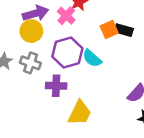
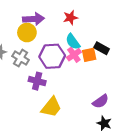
pink cross: (66, 16) -> (74, 55), moved
orange square: (109, 30) -> (89, 55), moved
cyan semicircle: (92, 58) -> (73, 42), moved

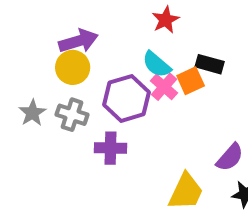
red star: (70, 18) -> (166, 20), moved
yellow trapezoid: (51, 107) -> (186, 192), moved

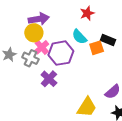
pink cross: (164, 87) -> (42, 47), moved
purple cross: (110, 148) -> (49, 79), turned 35

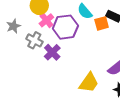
gray cross: (30, 58) -> (34, 40), moved

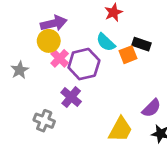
gray cross: (34, 40) -> (44, 121), moved

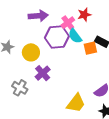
yellow circle: (49, 41) -> (31, 52), moved
pink cross: (60, 58) -> (68, 23), moved
purple hexagon: (84, 64) -> (57, 37), moved

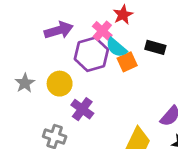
orange square: (90, 48) -> (127, 62), moved

